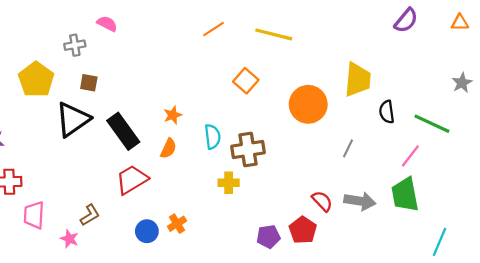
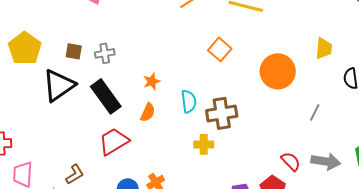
gray cross: (75, 45) -> (105, 53), moved
yellow trapezoid: (358, 80) -> (324, 48), size x0.7

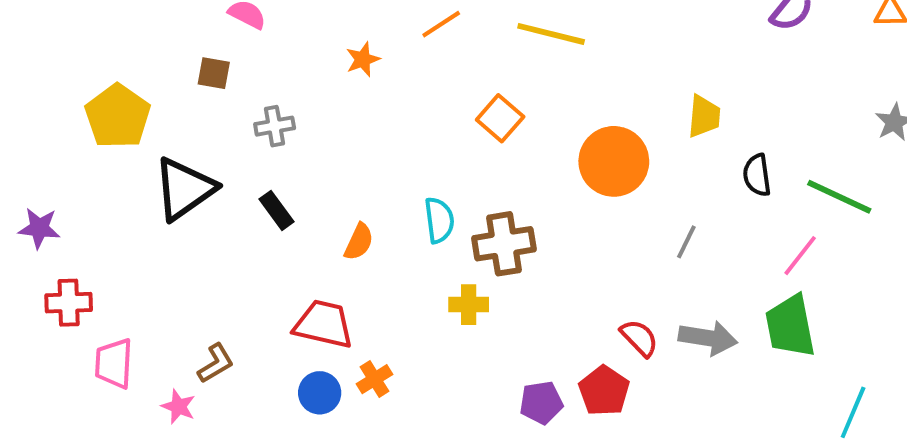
brown square: (74, 51) -> (214, 73), moved
orange star: (152, 81) -> (363, 59), moved
black rectangle: (106, 96) -> (277, 210), size x0.6
red trapezoid: (114, 141) -> (324, 324), moved, turned 44

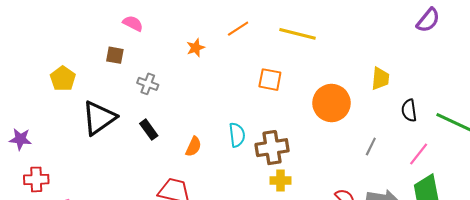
yellow pentagon: (118, 116) -> (63, 79), size x0.7
orange square: (500, 118) -> (270, 80), turned -30
gray cross: (275, 126) -> (148, 84), turned 30
pink line: (800, 256) -> (419, 154), moved
yellow cross: (469, 305) -> (281, 181), moved

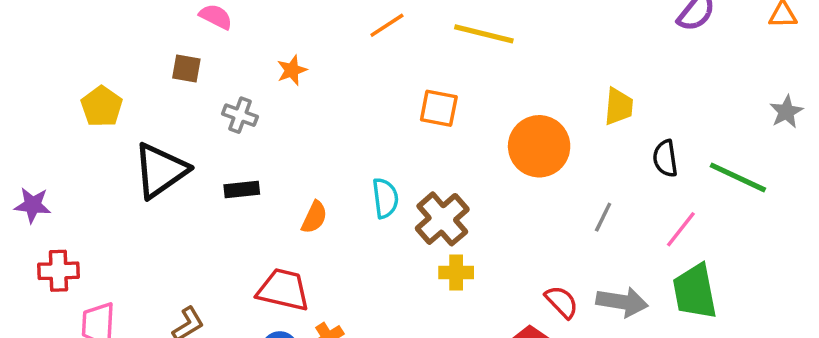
orange star: (196, 48) -> (292, 70), moved
black rectangle: (149, 130) -> (242, 190), turned -60
brown cross: (272, 148) -> (442, 219), turned -32

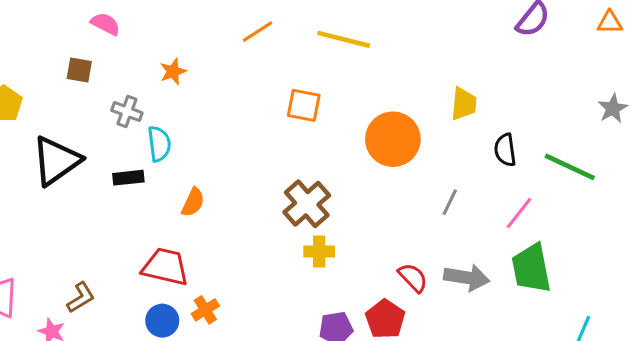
cyan semicircle: (385, 198) -> (159, 144), moved

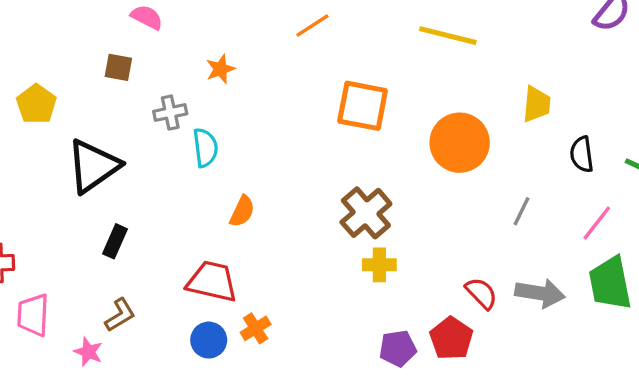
yellow line: (344, 39) -> (448, 36), moved
orange square: (304, 105) -> (363, 106), size x1.4
gray cross: (127, 112) -> (170, 113), turned -32
black rectangle: (128, 178) -> (115, 241), moved, turned -60

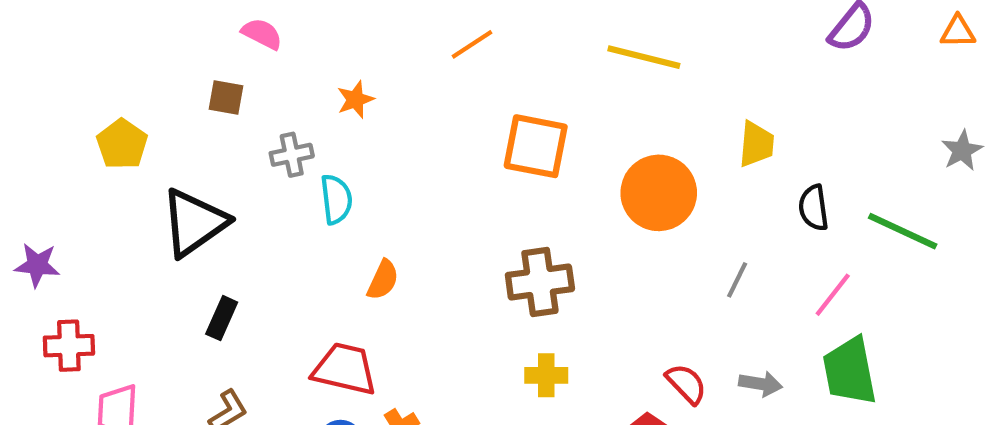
brown cross: (366, 213) -> (540, 282), turned 33
yellow cross: (379, 265) -> (546, 375), moved
gray arrow: (540, 293) -> (761, 384), size x0.7

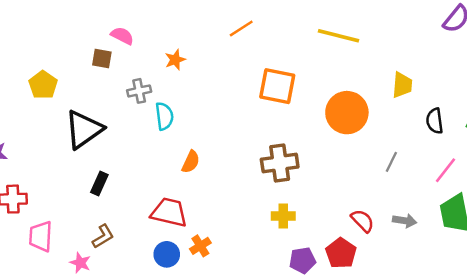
pink semicircle: (262, 34) -> (122, 36), moved

